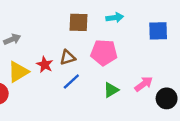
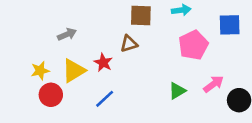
pink pentagon: (104, 53) -> (193, 45), moved, turned -30
brown triangle: (68, 57) -> (129, 44), moved
blue line: (71, 82) -> (105, 99), moved

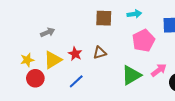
brown triangle: (129, 44) -> (100, 53), moved
green triangle: (177, 91) -> (131, 75), size x1.5

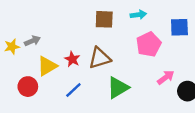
gray arrow: (48, 32) -> (32, 41), moved
brown triangle: (100, 53) -> (100, 58), size x1.5
yellow star: (27, 60) -> (12, 47), moved
green triangle: (131, 75) -> (118, 88), moved

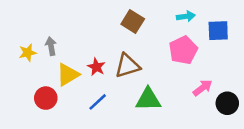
cyan arrow: (138, 15) -> (186, 16), moved
brown square: (104, 19) -> (133, 22), turned 30
gray arrow: (32, 41) -> (51, 46), turned -77
green triangle: (118, 88) -> (148, 99), turned 30

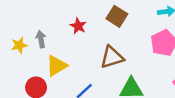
red star: (96, 67) -> (78, 26), moved

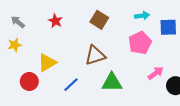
red star: (78, 26) -> (55, 21), moved
gray arrow: (41, 39) -> (18, 22), moved, turned -40

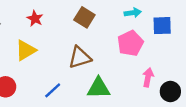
yellow triangle: (47, 63) -> (26, 50), moved
pink arrow: (156, 73) -> (148, 77), turned -42

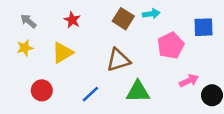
cyan arrow: (133, 13) -> (151, 14), moved
pink arrow: (148, 77) -> (189, 81), turned 54

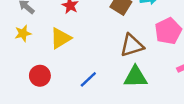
brown triangle: (118, 60) -> (132, 45), moved

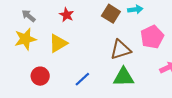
yellow star: (23, 33) -> (25, 39), size x1.5

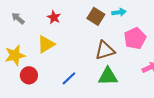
yellow star: (25, 39) -> (15, 55), moved

